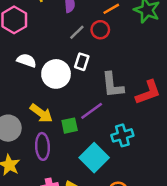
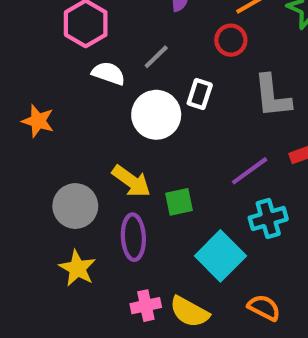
gray line: (77, 32) -> (156, 57), moved
white semicircle: (27, 60) -> (108, 73), moved
gray L-shape: (113, 85) -> (272, 96), moved
purple line: (92, 111) -> (250, 171), moved

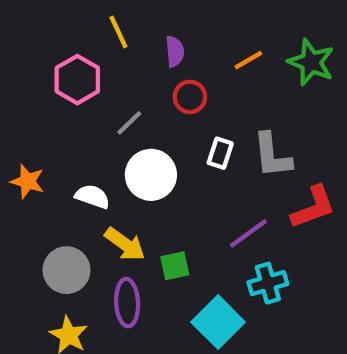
red circle: (231, 40) -> (190, 97), moved
gray line: (156, 57) -> (129, 123), moved
white semicircle: (108, 73) -> (92, 196), moved
white rectangle: (200, 94) -> (220, 153), moved

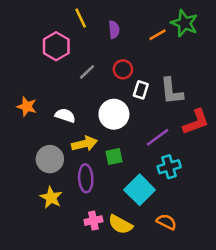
green star: (311, 62) -> (184, 23), moved
red circle: (190, 97) -> (123, 69), moved
white circle: (151, 175) -> (114, 114), moved
yellow arrow: (125, 244) -> (84, 144), turned -50

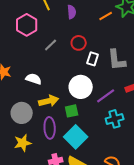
white circle: (114, 114) -> (81, 87), moved
cyan square: (140, 190) -> (76, 137), moved
yellow star: (51, 198) -> (23, 143), turned 30

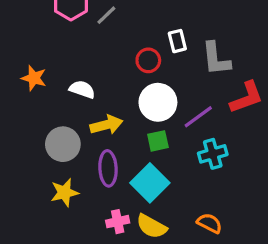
red circle: (79, 43) -> (148, 60), moved
gray line: (51, 45) -> (106, 15), moved
white rectangle: (93, 59) -> (177, 41), moved, turned -32
green square: (72, 111) -> (158, 141), moved

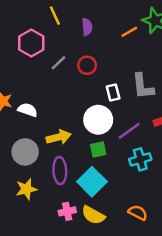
gray line: (106, 15) -> (59, 63), moved
white rectangle: (177, 41) -> (113, 92), moved
red circle: (148, 60) -> (87, 65), moved
white semicircle: (82, 89) -> (28, 110), moved

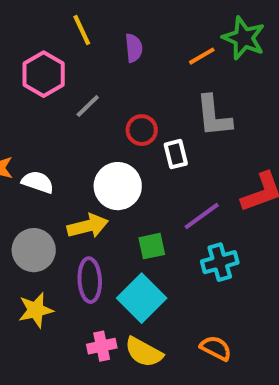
red circle: (87, 65) -> (142, 130), moved
gray L-shape: (143, 86) -> (214, 116), moved
white circle: (98, 120) -> (118, 186), moved

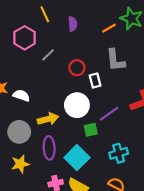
white circle: (118, 186) -> (77, 105), moved
green square: (152, 246) -> (91, 130), moved
cyan cross: (220, 262) -> (119, 153), moved

